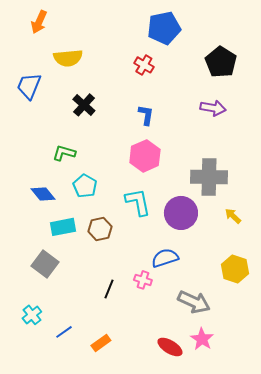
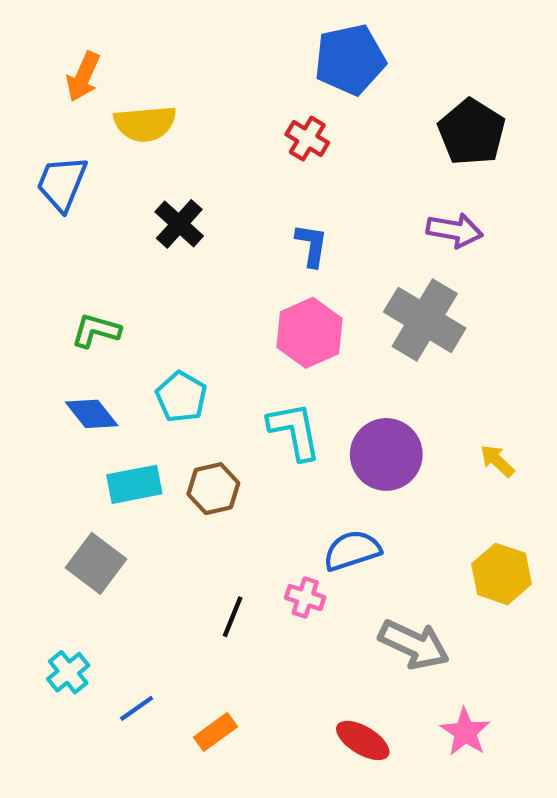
orange arrow: (39, 22) -> (83, 77), moved
green L-shape: (64, 153) -> (96, 331), moved
gray cross: (209, 177) -> (425, 320), moved, turned 30
pink star: (202, 339) -> (465, 732), moved

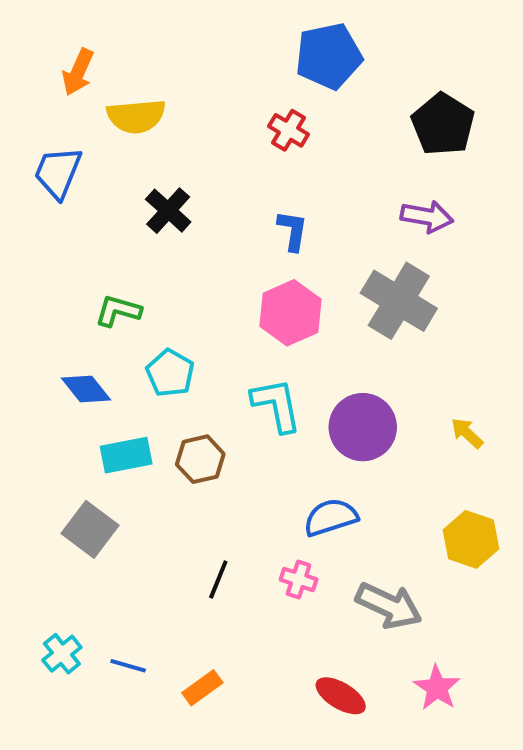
green L-shape: (96, 331) -> (118, 311), moved
pink cross: (305, 597) -> (299, 579), moved
cyan cross: (68, 672) -> (62, 654), moved
blue line: (137, 708) -> (128, 666), turned 51

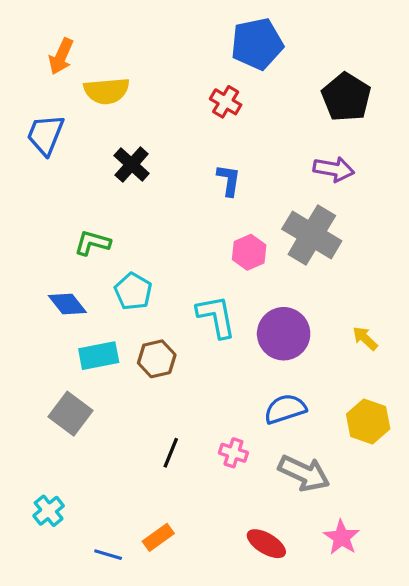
pink hexagon: (291, 313) -> (249, 252), moved, size x0.7
blue semicircle: (331, 517) -> (285, 409), moved
blue line: (128, 666) -> (108, 555), moved

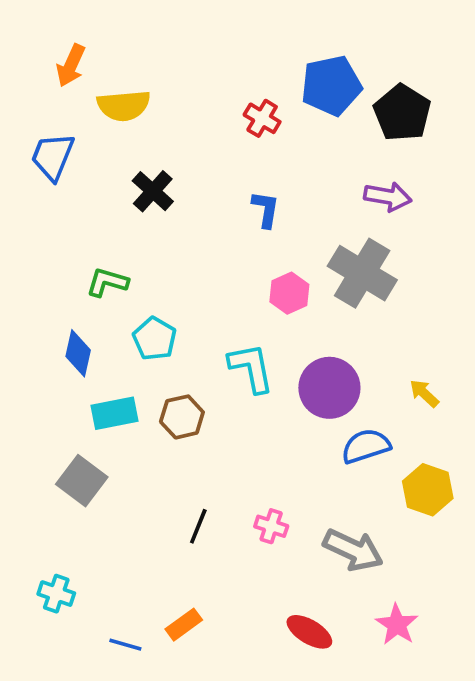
blue pentagon: (257, 44) -> (331, 86), moved
blue diamond: (67, 304) -> (78, 353), turned 51
blue semicircle: (285, 409) -> (366, 446), moved
cyan cross: (49, 511) -> (56, 594), turned -32

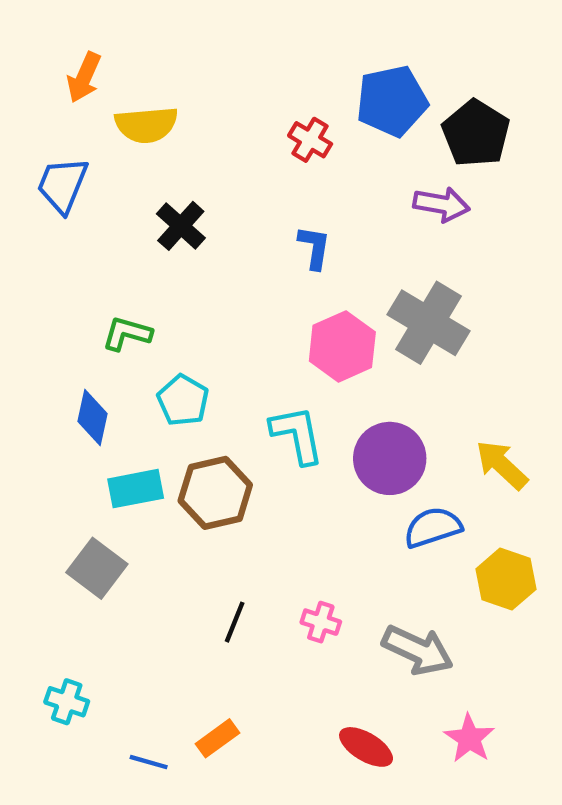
purple arrow: (388, 197) -> (441, 204), moved
pink hexagon: (289, 293) -> (342, 346), size x1.4
yellow arrow: (424, 393) -> (502, 465), size x1.5
brown hexagon: (182, 417) -> (215, 493), size x1.4

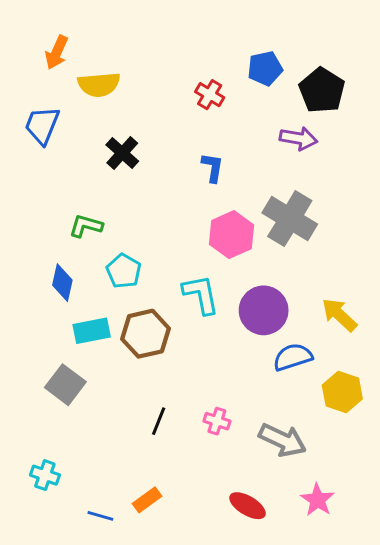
blue pentagon: (392, 101) -> (265, 68), size x0.7

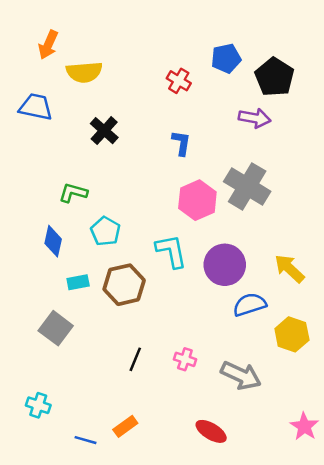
blue trapezoid: (42, 125) -> (36, 107), turned 80
cyan rectangle: (92, 331) -> (78, 282), size x0.7
pink star: (317, 500) -> (304, 426), moved

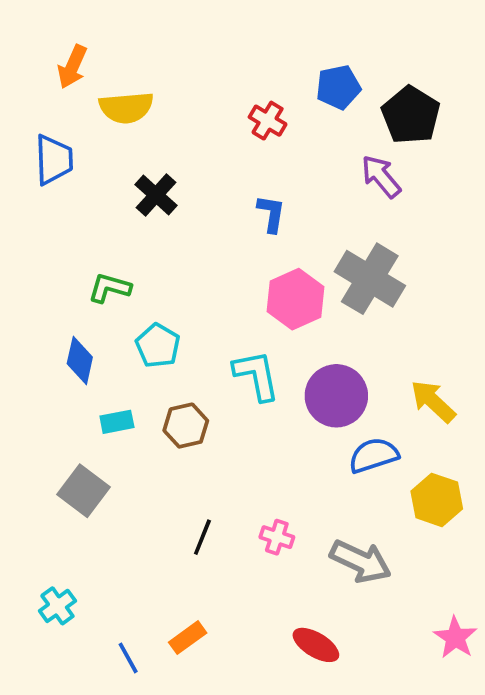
blue trapezoid: (36, 107) -> (54, 160), turned 76
purple arrow: (255, 118) -> (381, 176), turned -140
brown hexagon: (124, 285) -> (186, 426), size x0.7
cyan cross: (38, 405) -> (57, 606), turned 35
blue line: (86, 440) -> (128, 658), turned 45

